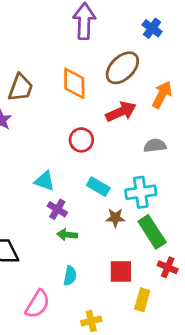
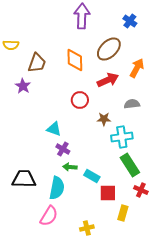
cyan rectangle: (98, 187) -> (92, 176), moved
brown star: (115, 218) -> (104, 119), moved
cyan semicircle: (70, 276) -> (57, 188), moved, size x1.6

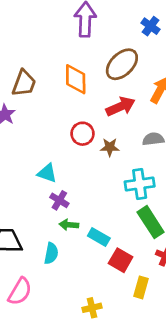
brown star: (104, 119) -> (110, 147), moved
cyan semicircle: (57, 188) -> (51, 253), size x0.7
red square: (108, 193) -> (121, 260), turned 30
pink semicircle: (49, 216) -> (20, 291), moved

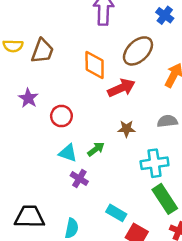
brown trapezoid: (24, 83) -> (42, 51), moved
red arrow: (121, 106) -> (121, 88), moved
red circle: (82, 134) -> (61, 116), moved
green arrow: (69, 225) -> (96, 149), moved, turned 138

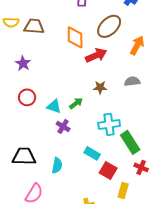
brown trapezoid: (42, 51) -> (34, 26), turned -105
red circle: (61, 116) -> (27, 97), moved
cyan cross: (155, 163) -> (109, 124), moved

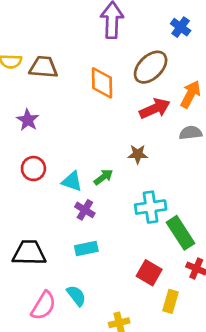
red arrow: (96, 55) -> (155, 109), moved
gray semicircle: (132, 81) -> (191, 133), moved
cyan rectangle: (92, 153) -> (86, 248), moved, turned -42
cyan semicircle: (57, 165) -> (76, 296), moved, turned -49

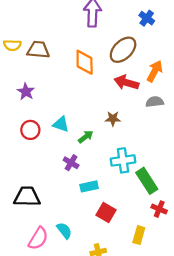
red arrow: (155, 109) -> (126, 82), turned -140
cyan triangle: (72, 181) -> (61, 124), moved
cyan rectangle: (86, 248) -> (89, 186), moved
red square: (149, 273) -> (106, 212), moved

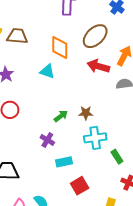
brown star: (113, 119) -> (86, 113), moved
cyan triangle: (61, 124) -> (47, 71), moved
green rectangle: (147, 181) -> (117, 157), size x0.6
red square: (106, 212) -> (80, 186), turned 30

